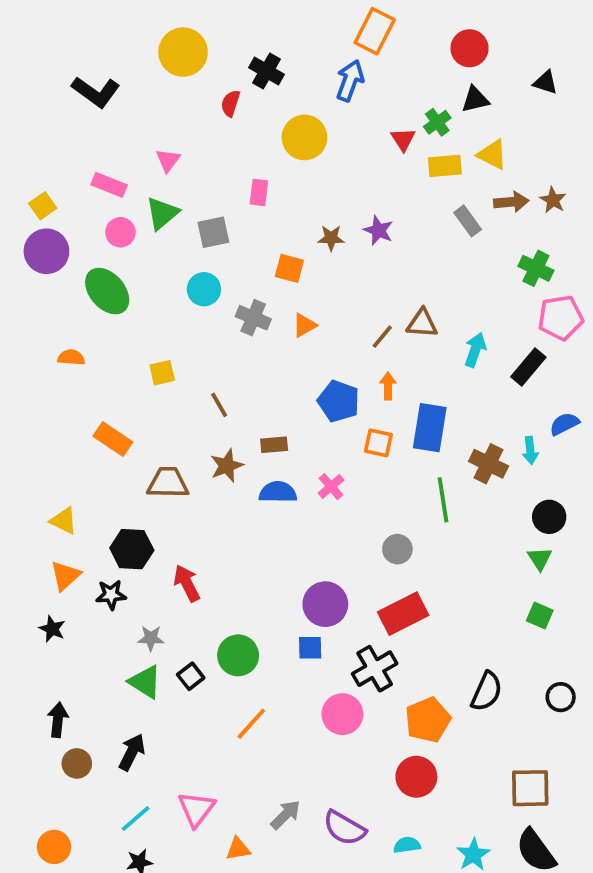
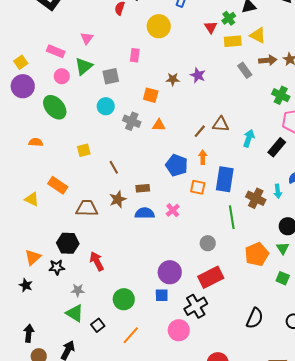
orange triangle: (304, 325) -> (159, 125), turned 32
yellow triangle: (64, 521) -> (32, 199), moved
black square: (191, 676) -> (98, 325), moved
orange pentagon: (428, 720) -> (257, 254), moved

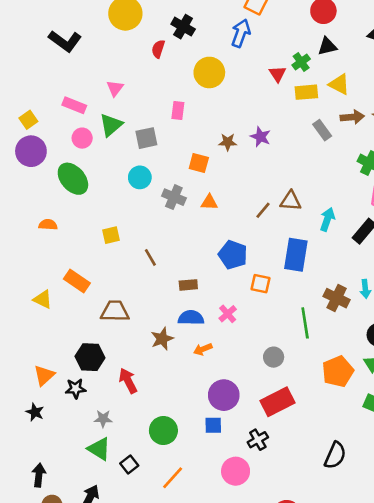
orange arrow: (203, 157) -> (203, 349), moved, turned -112
blue rectangle: (225, 179) -> (296, 255), moved
brown star: (118, 199) -> (162, 339), moved
black cross: (196, 306) -> (258, 440), size x0.7

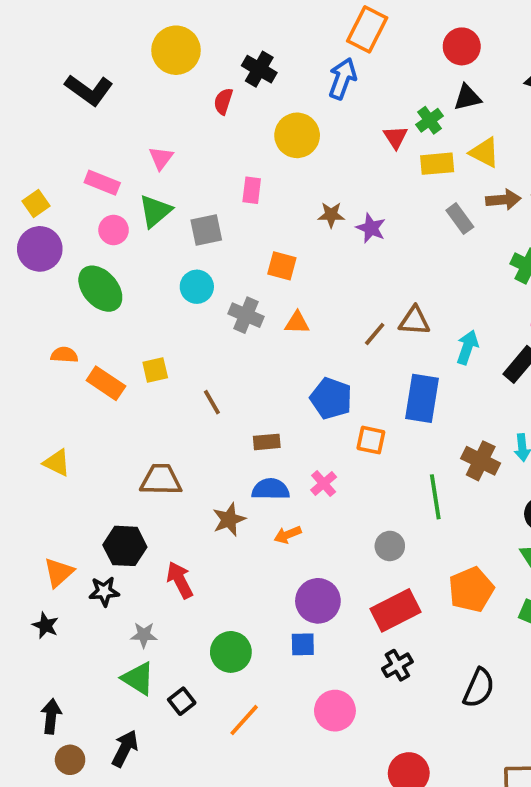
brown star: (228, 142) -> (331, 215), moved
orange rectangle: (77, 281) -> (106, 383), moved
orange pentagon: (338, 371) -> (471, 590), moved
black cross: (258, 440) -> (397, 665), moved

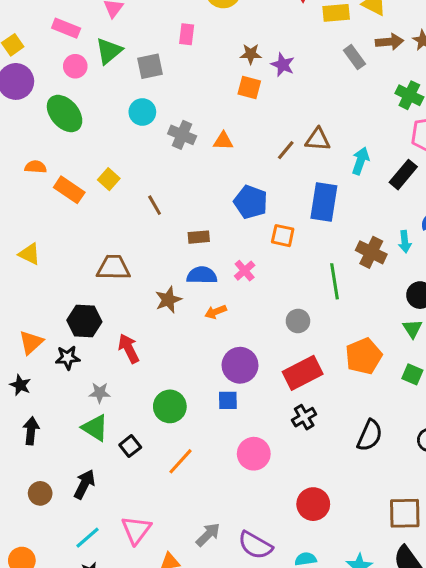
orange square: (282, 266) -> (249, 88), moved
yellow square: (155, 370) -> (109, 179), turned -35
black arrow: (51, 716) -> (31, 431), moved

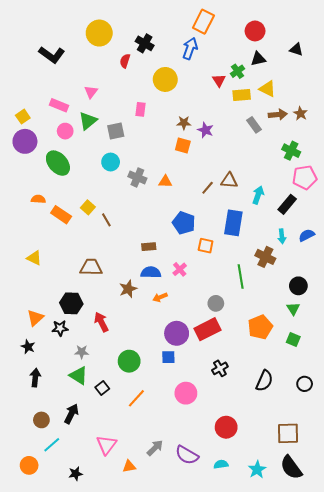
brown line: (155, 205) -> (106, 220), moved
cyan arrow: (405, 242) -> (282, 236), moved
red rectangle: (303, 373) -> (208, 329), moved
cyan line: (87, 538) -> (52, 445), moved

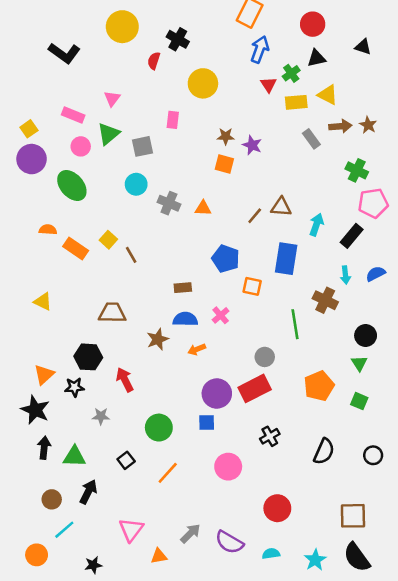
blue arrow: (190, 48) -> (260, 49), moved
black star: (28, 347) -> (35, 410), size x1.6
green triangle: (79, 376) -> (74, 457), moved, turned -30

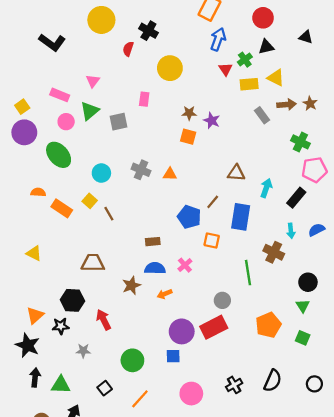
cyan circle: (136, 184) -> (101, 173), moved
brown line: (255, 216) -> (213, 202), moved
black cross: (270, 436) -> (234, 385), moved

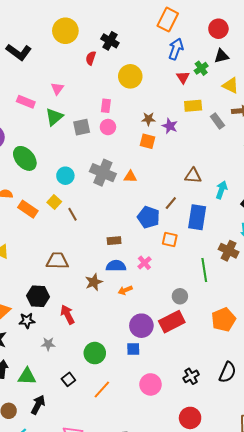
yellow rectangle: (249, 84) -> (193, 106), moved
pink circle: (66, 122) -> (108, 127), moved
gray cross: (141, 170) -> (103, 173), size x1.4

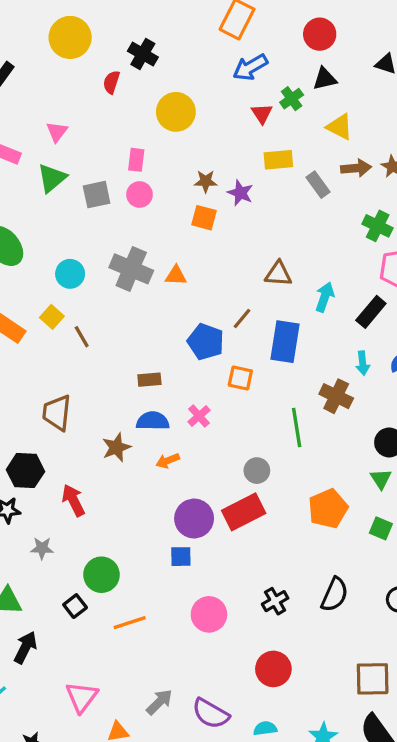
blue arrow: (176, 49) -> (250, 67), turned -140
brown trapezoid: (57, 261) -> (57, 413), turned -85
green circle: (95, 353) -> (101, 575), moved
orange line: (102, 390) -> (130, 623), turned 30

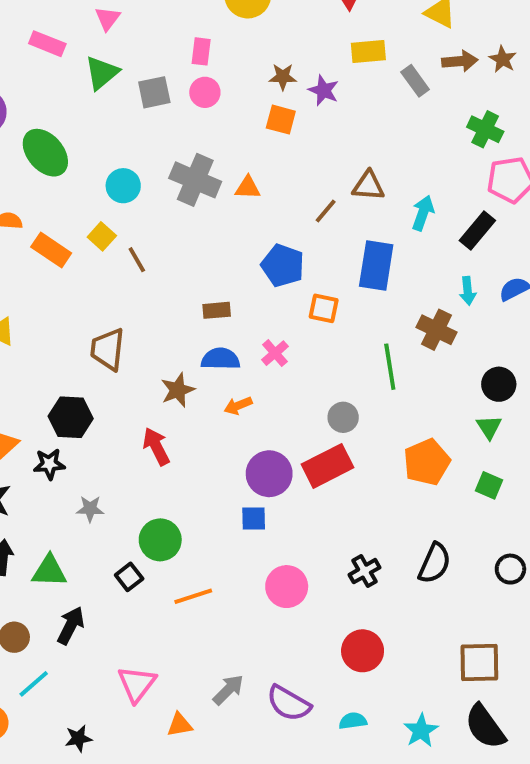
brown line: (242, 318) -> (326, 211), moved
red arrow: (73, 500) -> (156, 446), moved

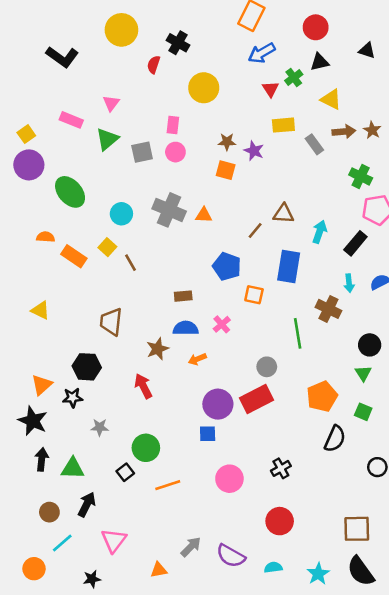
black semicircle: (435, 563) -> (335, 439), moved
pink triangle: (137, 684) -> (114, 540), moved

